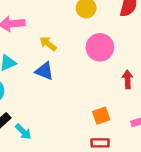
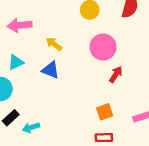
red arrow: (128, 79) -> (116, 74), moved, turned 35
cyan arrow: (23, 132) -> (31, 127), turned 119

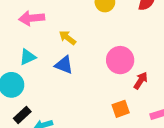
pink circle: (103, 47) -> (120, 60), moved
red arrow: (116, 74) -> (141, 81), moved

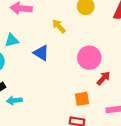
yellow arrow: (67, 38) -> (59, 26), moved

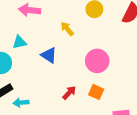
red arrow: (103, 78) -> (69, 93), moved
orange square: (82, 99) -> (96, 92), moved, turned 32

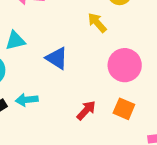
yellow arrow: (67, 29) -> (97, 23), moved
cyan arrow: (21, 103) -> (27, 100), moved

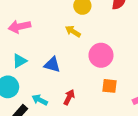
cyan arrow: (27, 100) -> (40, 100), turned 49
red arrow: (86, 110) -> (69, 97), moved

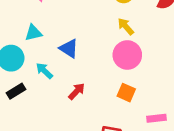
yellow arrow: (73, 31) -> (126, 26), moved
cyan arrow: (40, 100) -> (44, 71), moved

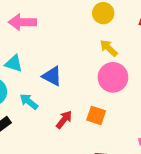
cyan triangle: (33, 33) -> (14, 63), turned 36
orange square: (126, 93) -> (96, 115), moved

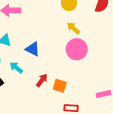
orange square: (96, 115) -> (60, 86), moved

